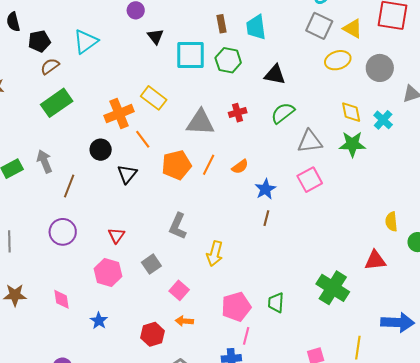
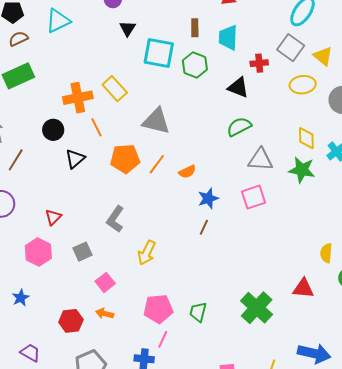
red cross: (238, 113) -> (259, 63), moved

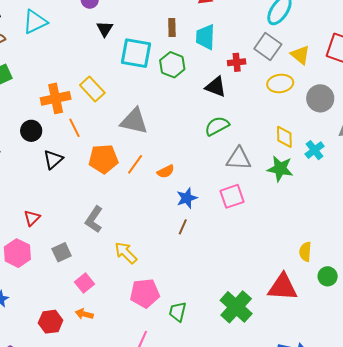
yellow arrow: (147, 253) -> (126, 253), turned 110
red triangle: (303, 288) -> (283, 287), size x1.4
pink pentagon: (158, 309) -> (145, 293), moved

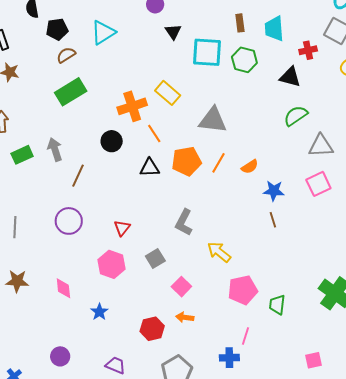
black triangle: (53, 159) -> (150, 168), moved, turned 45
blue star: (187, 198) -> (274, 191), turned 30
brown line: (183, 227) -> (273, 220), turned -35

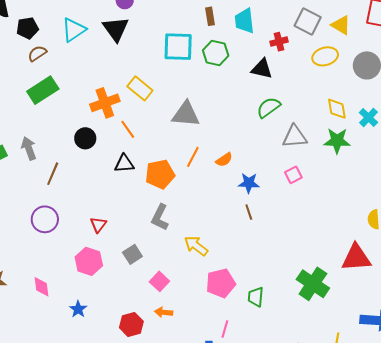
black triangle: (173, 32) -> (116, 29), moved, size x1.6
orange pentagon: (186, 161) -> (160, 174), moved
pink square: (318, 184) -> (293, 175), size x0.7

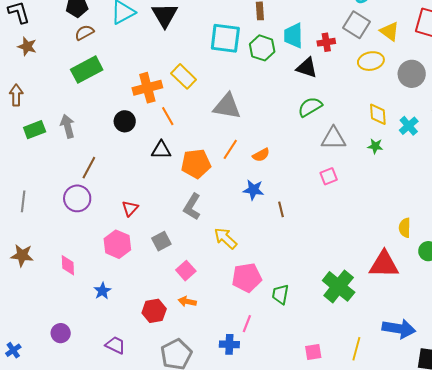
cyan trapezoid: (244, 21) -> (293, 36), moved
green star: (337, 141) -> (375, 146), size x0.6
brown line: (53, 174) -> (89, 168), moved
blue star: (249, 183) -> (253, 190), moved

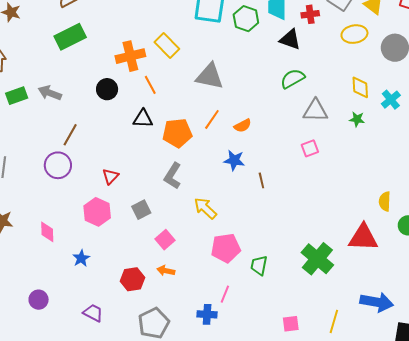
gray arrow: (68, 126) -> (50, 93), turned -55

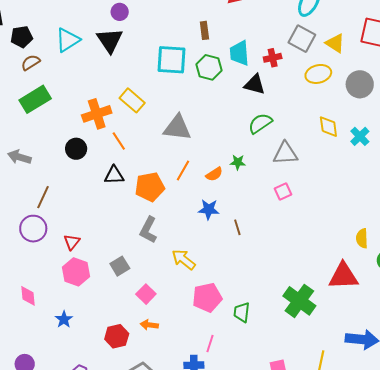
green star: (357, 119) -> (238, 162), moved
red triangle: (111, 176) -> (72, 242), moved

